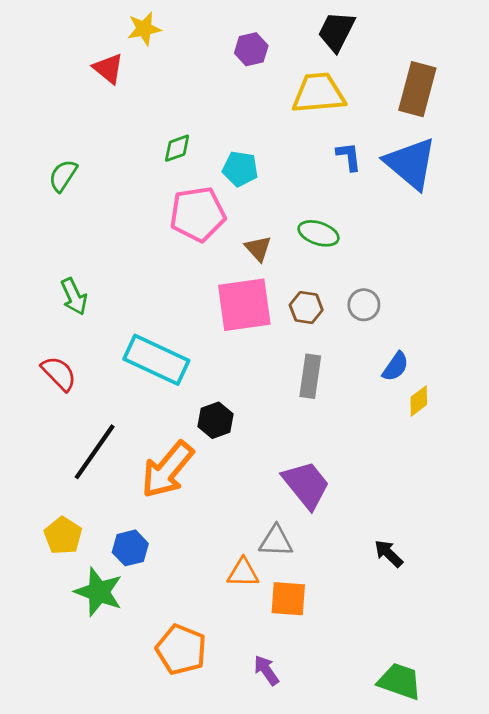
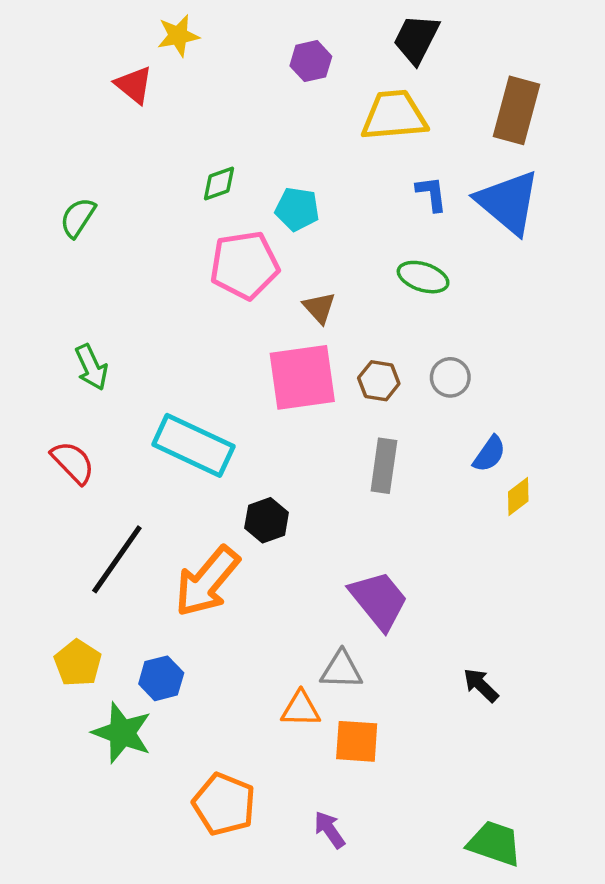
green ellipse: (319, 233) -> (423, 277), moved

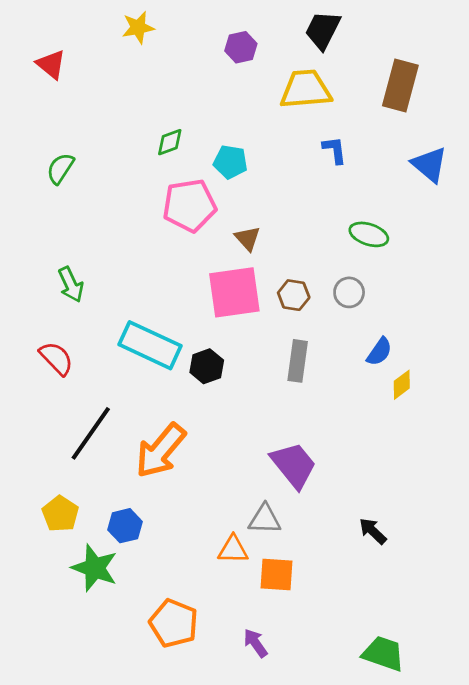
red triangle: (134, 85) -> (51, 64), moved
blue triangle: (508, 202) -> (429, 165), moved, size x0.7
green ellipse: (423, 277) -> (369, 234), moved
black hexagon: (267, 520) -> (207, 366), moved

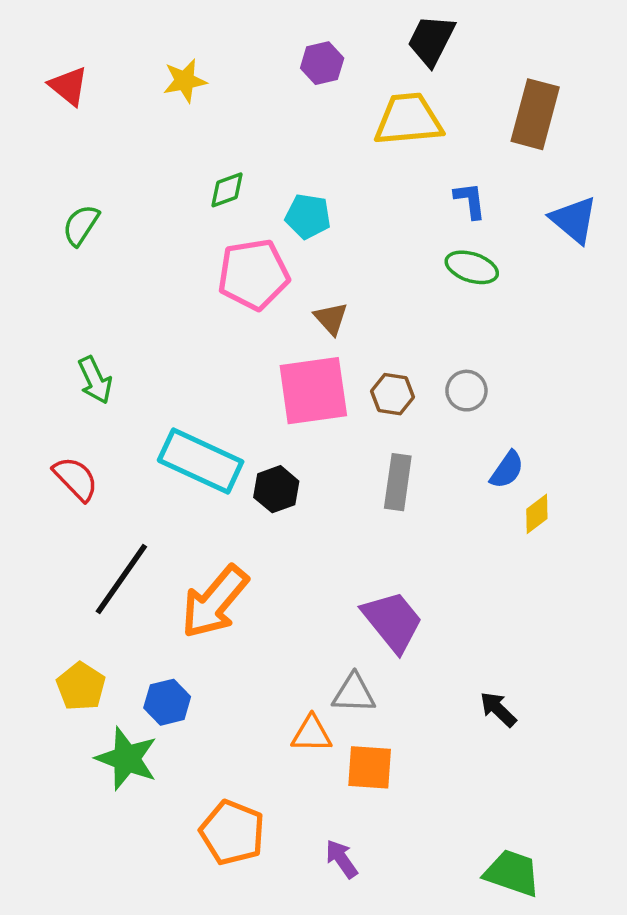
yellow star: (138, 27) -> (185, 81), moved
blue L-shape: (335, 150) -> (470, 200), moved
green ellipse: (369, 234) -> (472, 267), moved

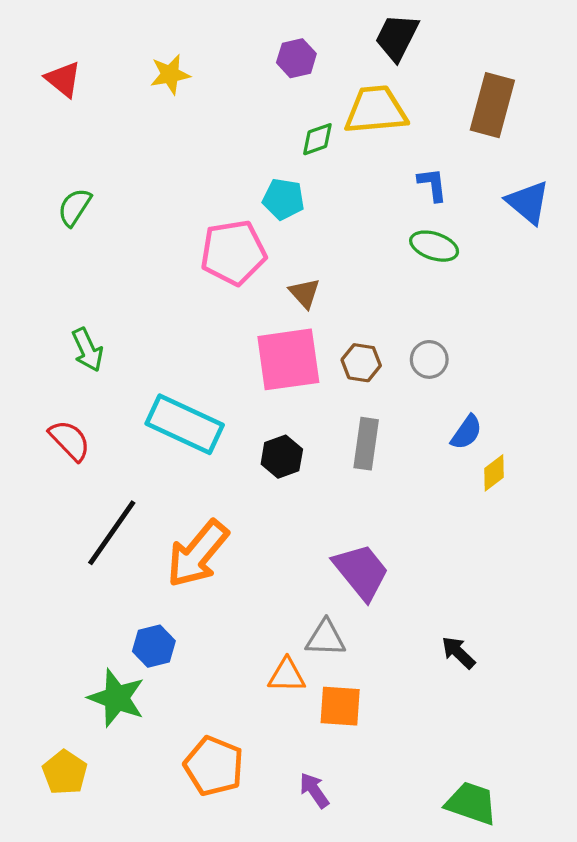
green diamond: (227, 190) -> (317, 139), moved
black hexagon: (276, 489) -> (282, 457), moved
yellow pentagon: (81, 686) -> (65, 772), moved

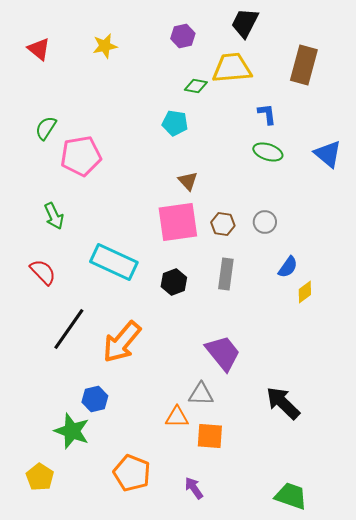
green diamond: (317, 139) -> (196, 86), turned 30
blue triangle: (528, 202) -> (328, 154), moved
pink pentagon: (233, 253) -> (81, 156), moved
black arrow: (458, 653) -> (283, 403), size x1.6

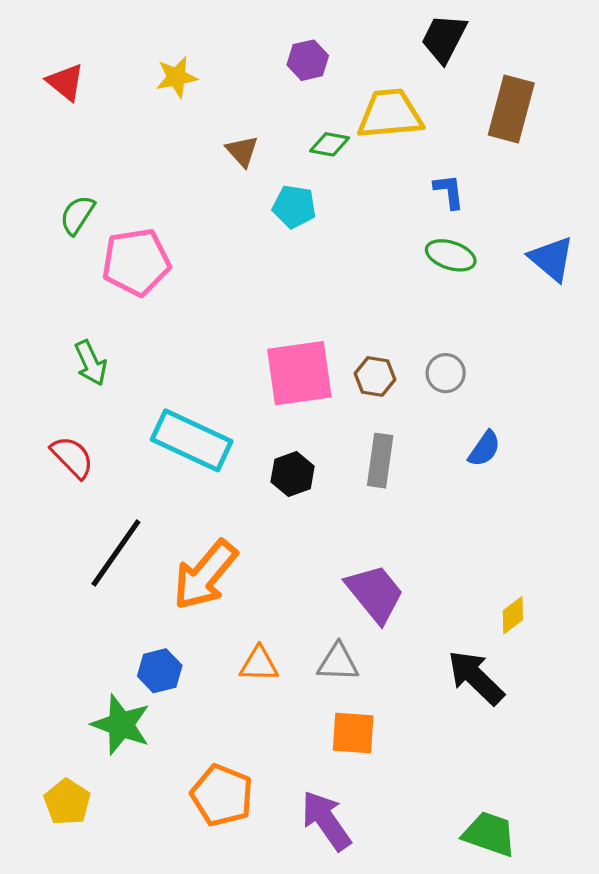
black trapezoid: (245, 23) -> (444, 38), moved
brown triangle: (188, 181) -> (242, 151), moved
yellow diamond: (305, 292) -> (513, 615), moved
orange triangle: (177, 417) -> (259, 664), moved
purple arrow: (194, 488) -> (326, 820), size x1.6

